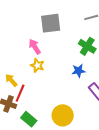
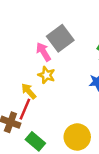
gray square: (51, 23) -> (60, 38), moved, turned -30
yellow arrow: (11, 80) -> (29, 91), moved

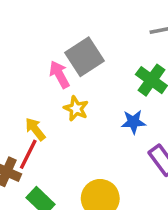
yellow star: (47, 75) -> (76, 109), moved

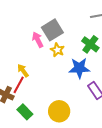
yellow star: (76, 109) -> (57, 50), moved
blue star: (133, 122) -> (79, 68), size x1.5

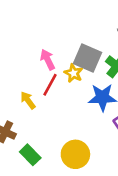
gray square: (52, 30) -> (88, 58), moved, turned -35
red line: (19, 85) -> (50, 85), moved

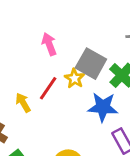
pink arrow: (48, 60) -> (49, 44), moved

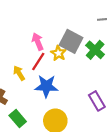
pink arrow: (49, 44) -> (38, 42), moved
blue star: (103, 107) -> (46, 86), moved

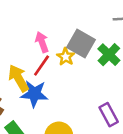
yellow arrow: (19, 73) -> (18, 78), size x1.5
blue star: (46, 86) -> (34, 94), moved

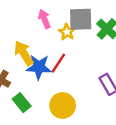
gray square: (81, 43) -> (81, 19), turned -30
red line: (42, 66) -> (58, 63), moved

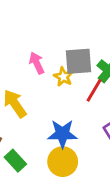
red line: (58, 63) -> (94, 90), moved
blue star: (39, 67) -> (62, 134), moved

